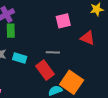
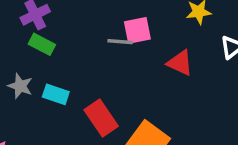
green rectangle: (11, 31) -> (42, 44), turned -64
gray line: (53, 52) -> (120, 42), moved

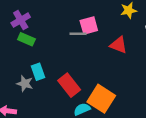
gray star: (20, 86) -> (25, 84), moved
cyan rectangle: (56, 94) -> (38, 72), turned 56

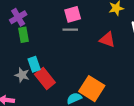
pink square: (89, 26) -> (73, 14), moved
green rectangle: (26, 39) -> (23, 35), turned 56
red rectangle: (69, 85) -> (45, 78), moved

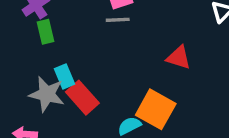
red triangle: (107, 40) -> (179, 58), moved
gray star: (22, 75) -> (47, 94), size x1.5

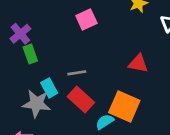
gray line: (118, 20) -> (77, 73), moved
red rectangle: (82, 98) -> (81, 99), moved

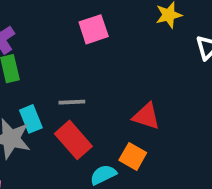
red triangle: (138, 63) -> (146, 116), moved
orange square: (124, 106) -> (133, 156), size x0.6

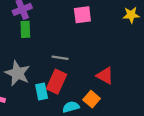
cyan rectangle: (31, 119) -> (42, 92), moved
red rectangle: (73, 140) -> (56, 82), turned 55

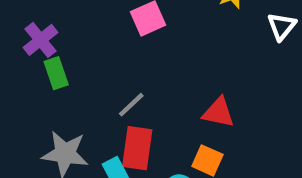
gray line: (60, 58) -> (131, 105), turned -35

